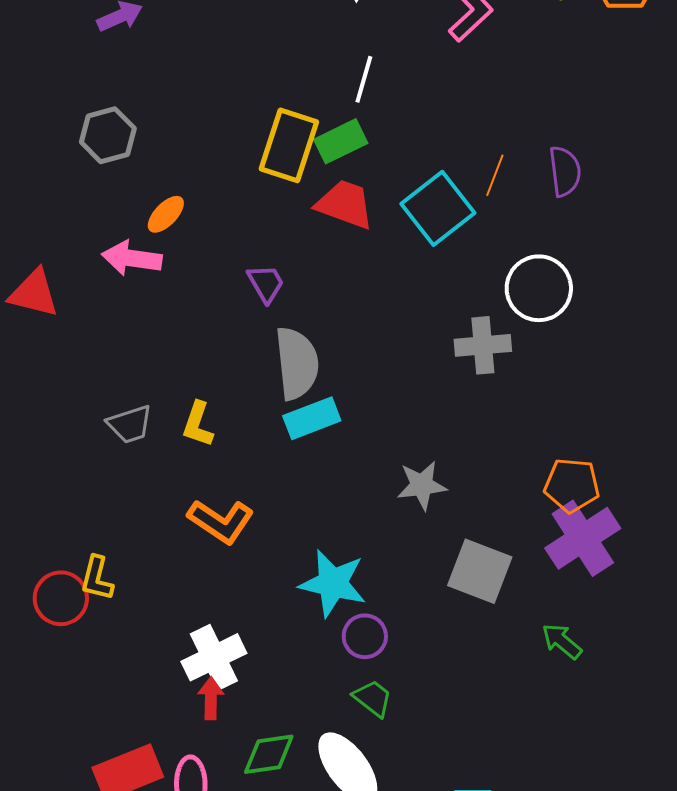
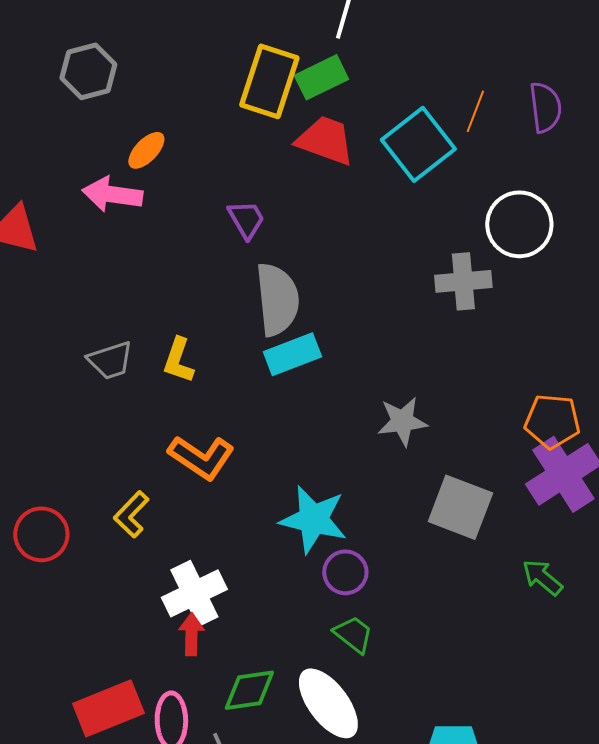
yellow L-shape: (97, 578) -> (131, 514), moved, turned 30

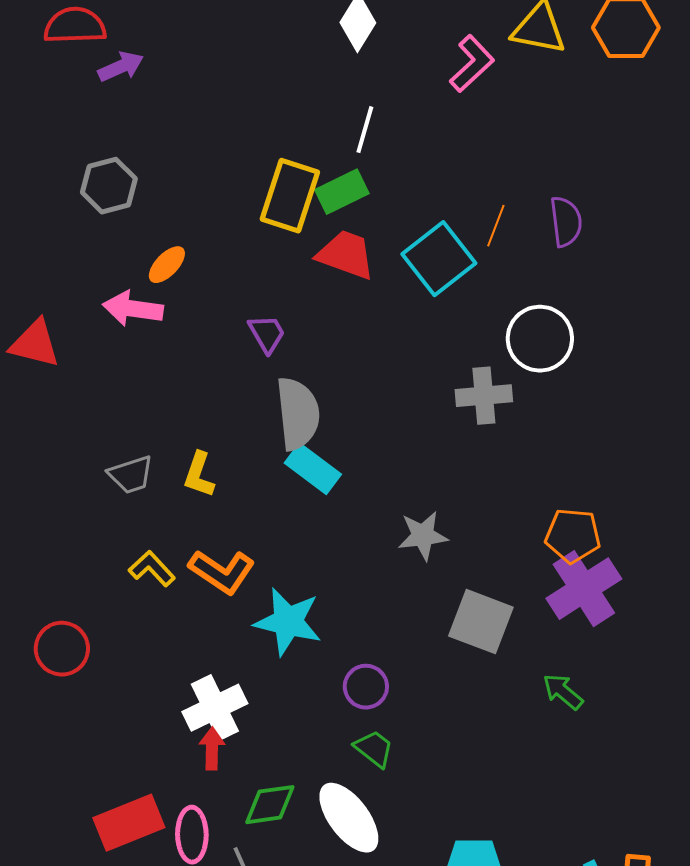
cyan rectangle: (292, 354) -> (313, 469), turned 58
yellow L-shape: (131, 514) -> (152, 569), moved, turned 93
cyan star: (313, 519) -> (288, 622), moved

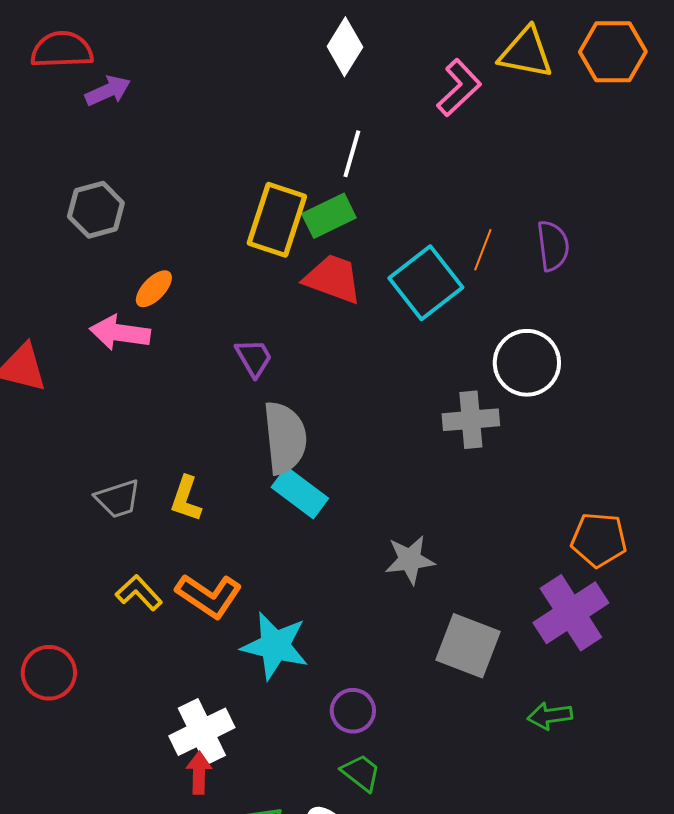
orange pentagon: (573, 536) -> (599, 540), moved
green arrow: (563, 692) -> (550, 716), turned -48

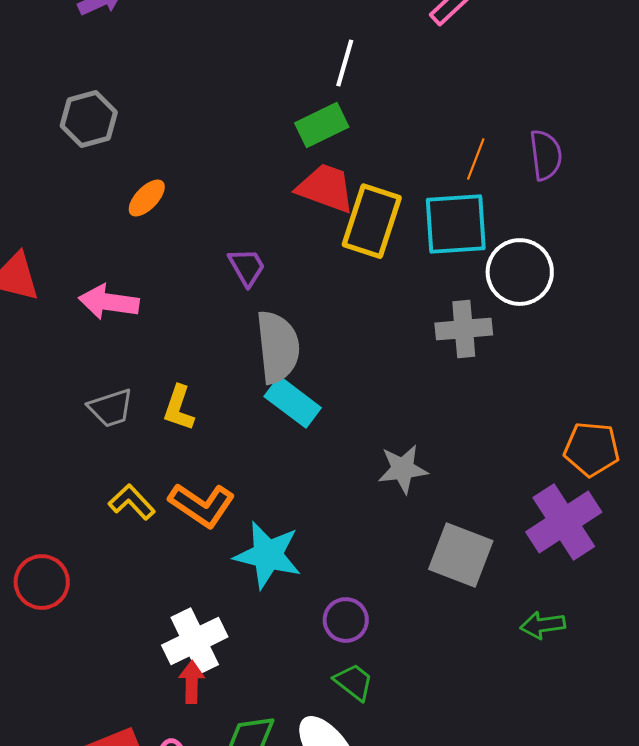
yellow rectangle: (277, 220) -> (372, 221), moved
cyan square: (426, 283) -> (456, 224), moved, turned 34
pink arrow: (120, 333) -> (109, 302), moved

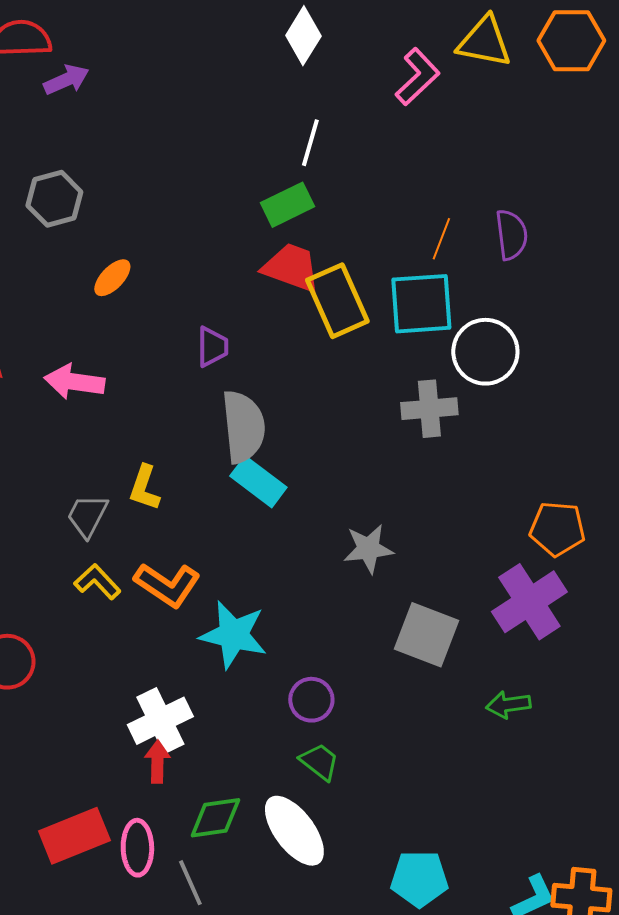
yellow rectangle: (372, 221) -> (337, 301), turned -42
purple trapezoid: (247, 267) -> (212, 347), turned 30
gray trapezoid: (111, 408) -> (87, 516), moved, turned 135

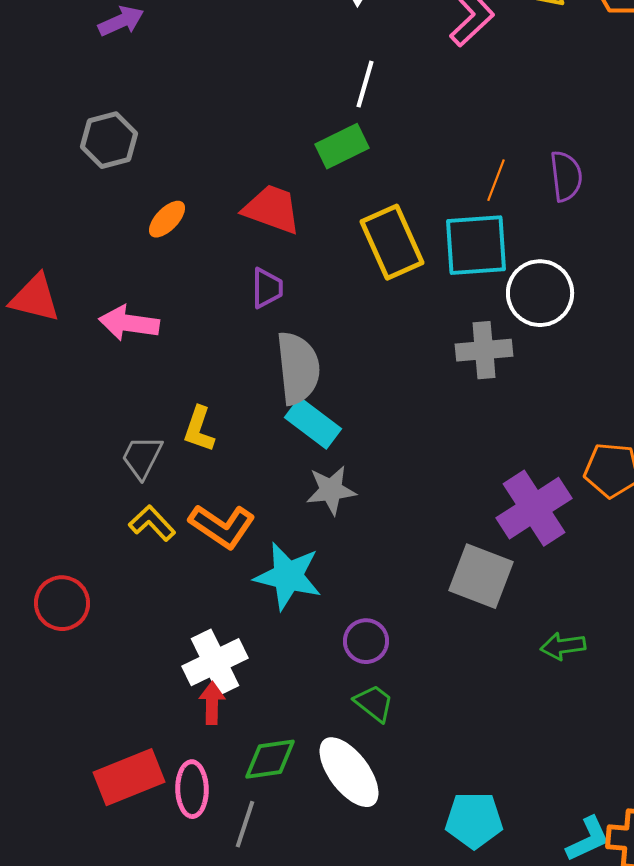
red trapezoid: (291, 268) -> (272, 209), moved
gray star: (368, 549) -> (331, 490), moved
purple cross: (529, 602) -> (534, 508), moved
gray line: (190, 883) -> (245, 824), turned 42

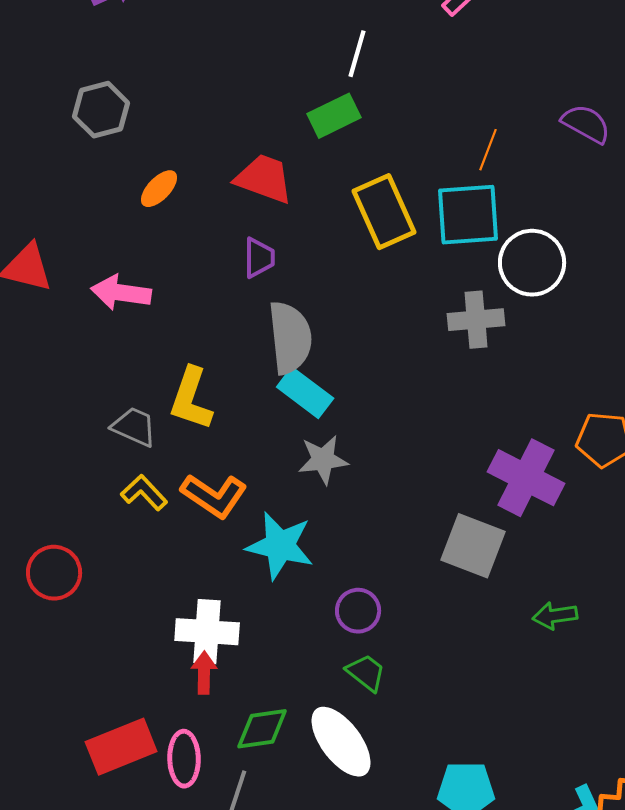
purple semicircle: (566, 176) -> (586, 124), moved, turned -54
yellow L-shape: (199, 429) -> (191, 399), size x1.4
gray trapezoid: (142, 457) -> (134, 427), turned 87
purple cross: (534, 508) -> (526, 478), turned -30
white cross: (215, 662) -> (207, 632), turned 30

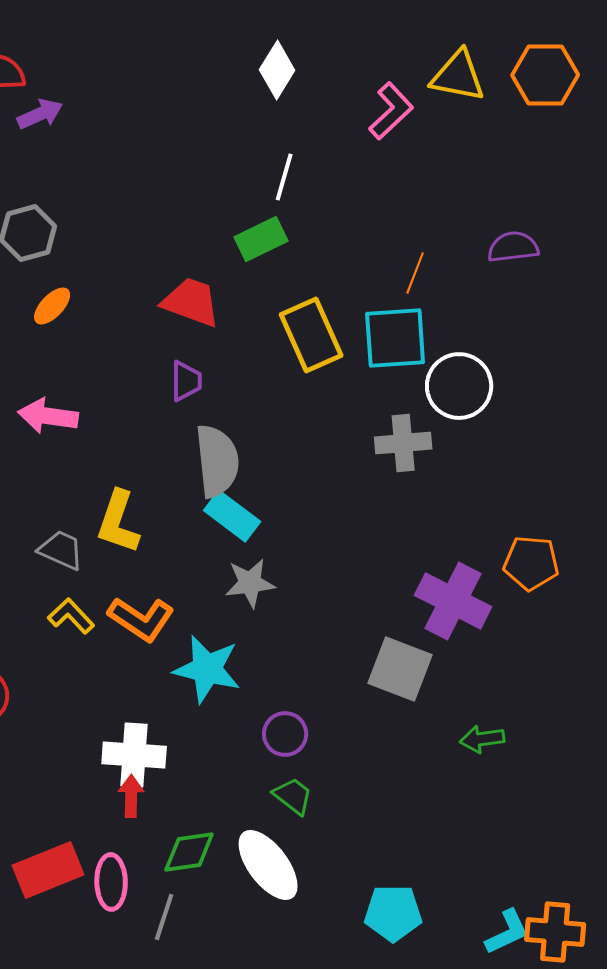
purple semicircle: (586, 124) -> (513, 247), turned -36
orange ellipse: (159, 189) -> (52, 306), moved

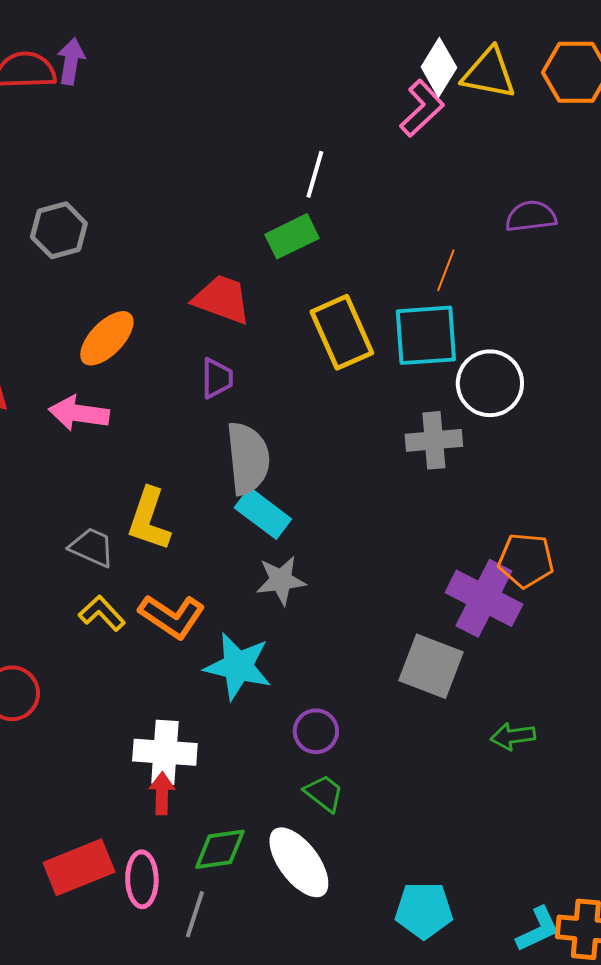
white diamond: (277, 70) -> (439, 67), moved
purple arrow: (40, 114) -> (71, 61), moved, turned -57
purple semicircle: (513, 247) -> (531, 216), moved
orange ellipse: (52, 306) -> (107, 338), moved, size x1.5
orange pentagon: (531, 563) -> (526, 560), moved

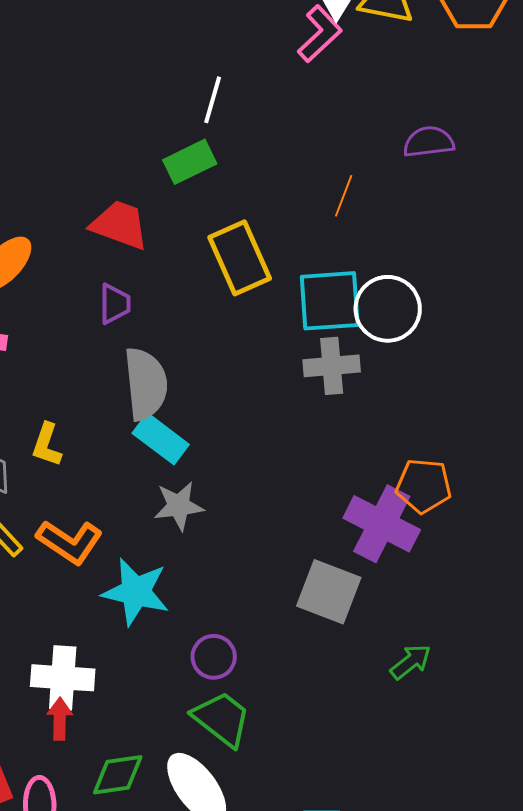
cyan square: (426, 335) -> (330, 301), moved
yellow L-shape: (149, 519) -> (47, 445), size x0.7
green arrow: (513, 736) -> (411, 662), turned 150
green trapezoid: (324, 793) -> (222, 719), size x1.5

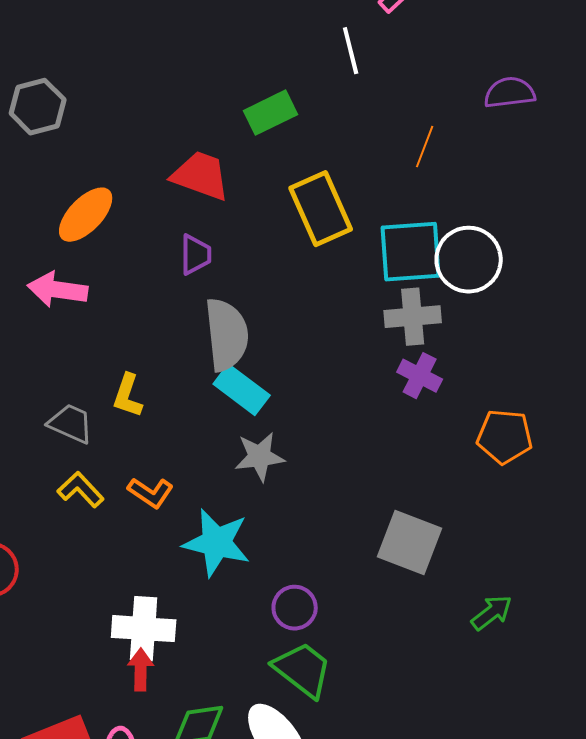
white line: (213, 100) -> (351, 51), moved, turned -30
purple cross: (382, 524) -> (420, 376), moved, size x0.6
orange L-shape: (70, 542) -> (151, 493), size x0.7

